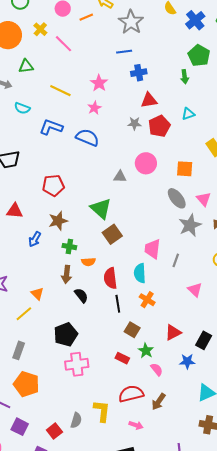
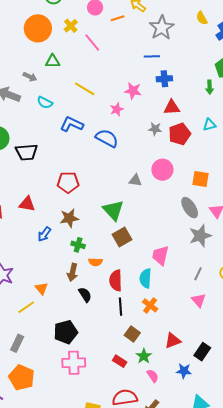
pink star: (99, 83) -> (133, 91), moved, turned -30
gray line: (176, 260) -> (198, 274), moved

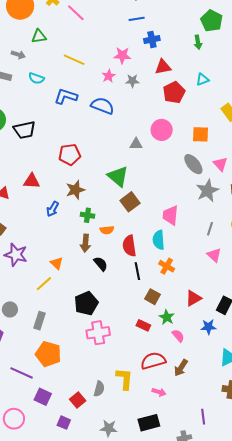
gray star: (155, 129) -> (132, 81), moved

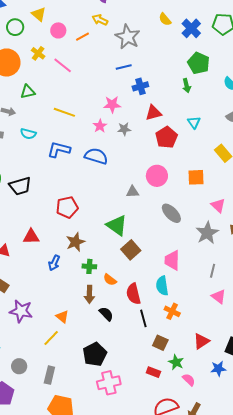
cyan triangle: (202, 79) -> (194, 122), turned -40
gray ellipse: (193, 164) -> (171, 213), moved
orange semicircle: (107, 230) -> (110, 280), turned 48

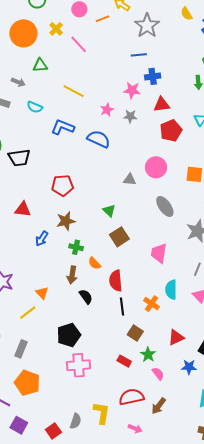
pink star: (112, 104) -> (132, 90), moved
green triangle: (117, 225) -> (109, 211), size x0.6
cyan semicircle: (162, 286) -> (171, 290), moved

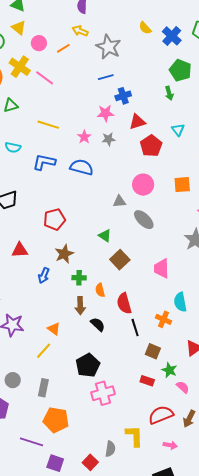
yellow cross: (56, 29) -> (20, 67), size x1.5
gray ellipse: (165, 206) -> (144, 220), moved
orange semicircle: (94, 263) -> (100, 290), turned 40

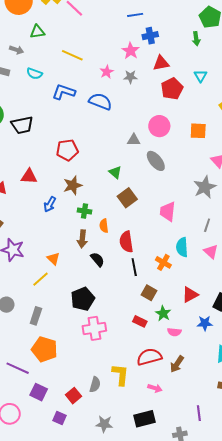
pink star: (106, 113) -> (131, 51), turned 30
pink semicircle: (183, 387) -> (174, 332), turned 136

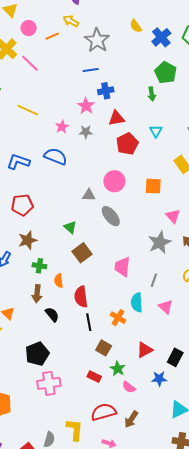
blue L-shape: (64, 92) -> (18, 162), moved
gray line: (207, 225) -> (154, 280), moved
pink semicircle: (174, 332) -> (129, 387), turned 32

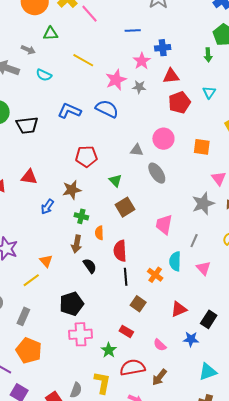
blue line: (91, 70) -> (133, 31), moved
pink star: (62, 127) -> (116, 80), size x1.5
red pentagon: (22, 205) -> (86, 156), moved
green star: (118, 369) -> (109, 350), moved

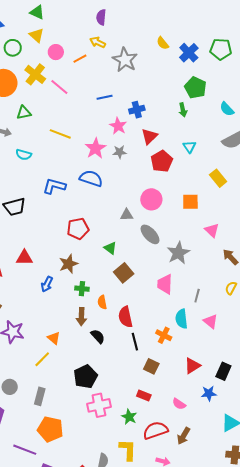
red triangle: (171, 76) -> (149, 136), turned -30
gray star: (203, 204) -> (178, 253), moved

